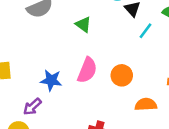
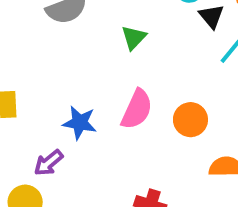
green triangle: (83, 24) -> (134, 38), turned 35

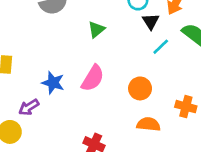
orange circle: (190, 120) -> (140, 88), moved

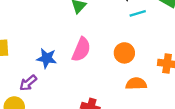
cyan line: (161, 47) -> (138, 13), turned 35

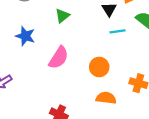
blue star: (47, 58) -> (25, 36), moved

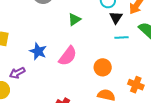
blue star: (25, 36) -> (38, 51), moved

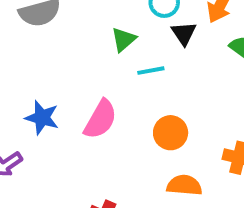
green triangle: (74, 19) -> (124, 40), moved
cyan line: (122, 37) -> (151, 71), moved

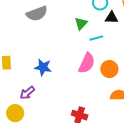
black triangle: (184, 33) -> (112, 18), turned -48
pink semicircle: (100, 119) -> (87, 63), moved

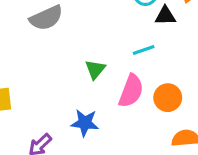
green triangle: (81, 23) -> (95, 69), moved
blue star: (43, 67) -> (85, 123), moved

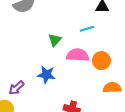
pink semicircle: (131, 91) -> (78, 55), turned -110

